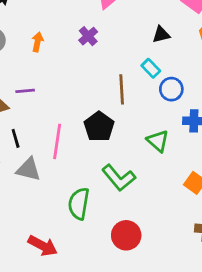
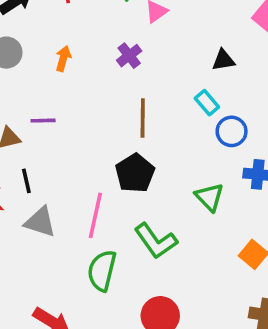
brown line: (122, 89) -> (143, 118), moved
pink line: (57, 141) -> (95, 215), moved

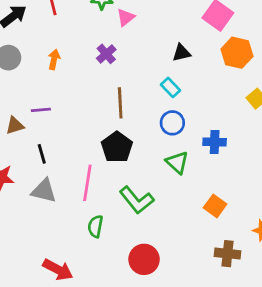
blue circle: (232, 131) -> (172, 123), moved
black line: (26, 181) -> (42, 154), moved
green semicircle: (102, 271) -> (95, 226), size x0.7

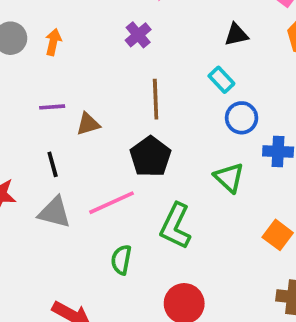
orange arrow: (54, 59) -> (53, 42), moved
blue circle: (172, 123) -> (242, 118), moved
brown triangle: (15, 125) -> (88, 124), moved
pink line: (87, 183) -> (112, 203), turned 56
green L-shape: (137, 200) -> (175, 226), turned 64

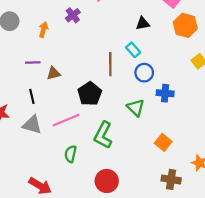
purple cross: (138, 35) -> (73, 15), moved
orange arrow: (53, 42) -> (43, 30), moved
brown line: (156, 99) -> (110, 64), moved

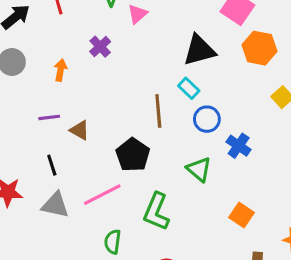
black triangle: (143, 24) -> (199, 50), size x1.6
brown triangle: (54, 73) -> (80, 130), turned 48
blue cross: (165, 93) -> (239, 146), turned 35

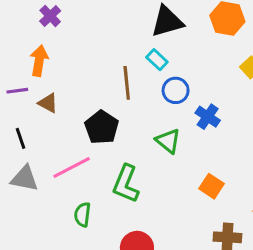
purple cross: (100, 47) -> (50, 16), moved
orange arrow: (60, 70) -> (39, 61), moved, size x1.4

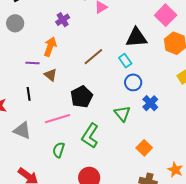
brown line: (127, 83) -> (93, 57), moved, turned 45
gray triangle: (24, 178) -> (22, 130), moved

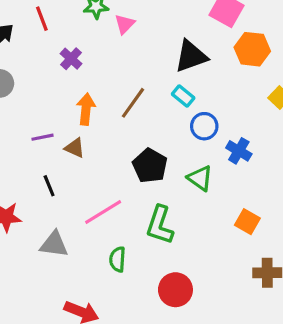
orange arrow: (50, 47) -> (86, 109), moved
black pentagon: (82, 97) -> (150, 166), moved

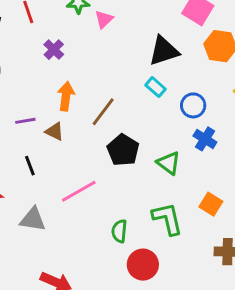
brown line: (133, 103) -> (103, 112), moved
blue circle: (204, 126) -> (193, 105), moved
green L-shape: (160, 225) -> (167, 219), moved, turned 147
green semicircle: (117, 259) -> (119, 231), moved

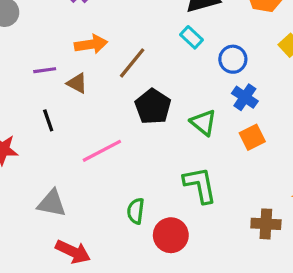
orange arrow: (66, 96) -> (91, 44), turned 72
orange square: (211, 204) -> (252, 137), moved, turned 30
gray triangle: (33, 219) -> (52, 203), moved
green semicircle: (119, 231) -> (136, 211), moved

